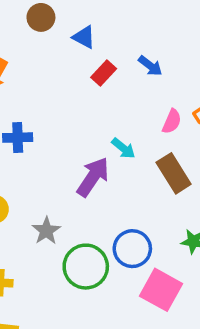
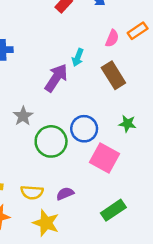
cyan arrow: (123, 148) -> (78, 57), turned 72

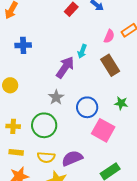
gray star: (23, 116) -> (56, 97), moved
green circle: (51, 141) -> (44, 125), moved
purple semicircle: (65, 194) -> (72, 158), size x1.5

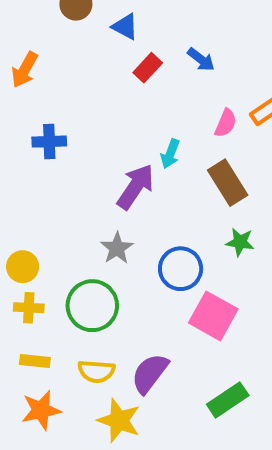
yellow circle: (10, 85) -> (23, 267), moved
green star: (121, 103) -> (240, 242), moved
purple semicircle: (72, 158) -> (150, 373), turned -30

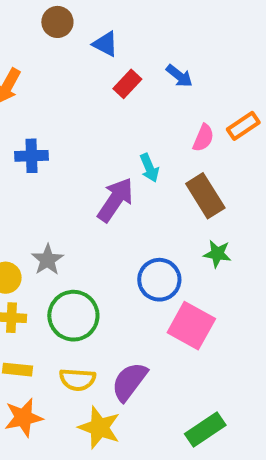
cyan arrow: (170, 154) -> (149, 168), turned -44
gray star: (117, 248) -> (47, 260), moved
green rectangle: (228, 400) -> (205, 430), moved

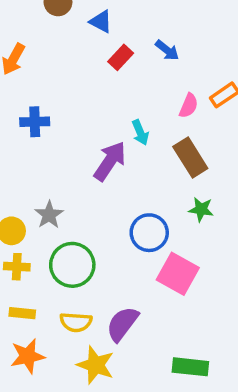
green rectangle: (205, 430) -> (190, 367), turned 40

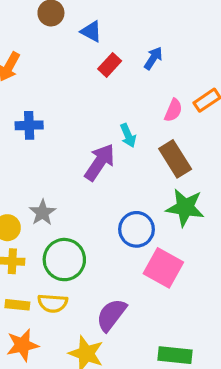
blue arrow: (167, 50) -> (153, 58), turned -95
green star: (201, 209) -> (185, 208), size x1.6
yellow semicircle: (76, 322) -> (53, 303), moved

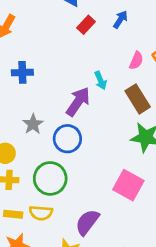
gray star: (43, 213) -> (33, 124), moved
blue circle: (136, 229) -> (67, 139), moved

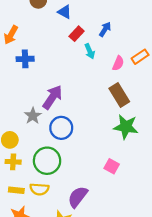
blue cross: (22, 72) -> (25, 59), moved
cyan arrow: (101, 80) -> (90, 51), moved
purple arrow: (78, 102) -> (52, 97), moved
pink square: (128, 185) -> (112, 166), size x0.6

